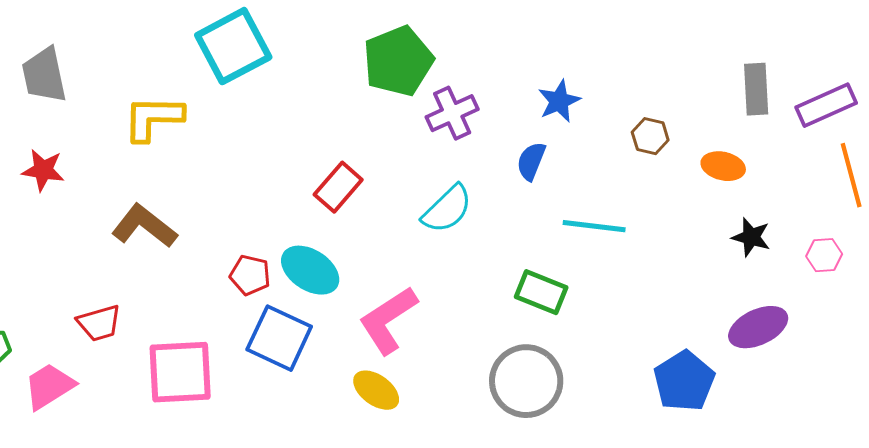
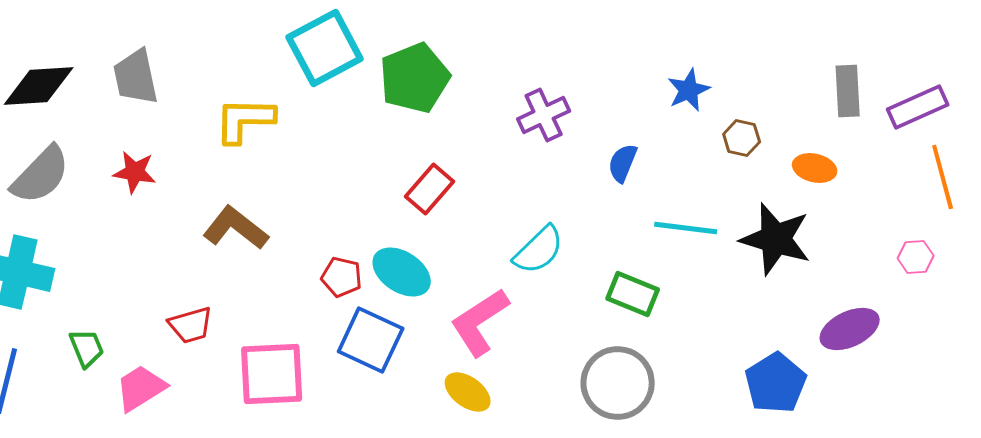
green pentagon: (398, 61) -> (415, 78), moved
blue star: (559, 101) -> (689, 90), moved
cyan semicircle: (447, 209) -> (539, 250), moved
black star: (751, 237) -> (776, 239), moved, size x1.8

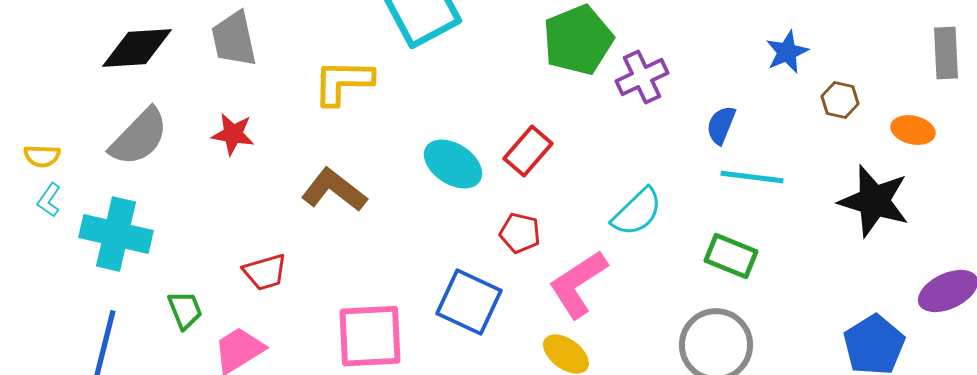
green pentagon: (415, 78) -> (578, 40), moved
cyan line: (686, 228) -> (752, 177), moved
cyan ellipse: (402, 272) -> (453, 164), moved
red pentagon: (342, 277) -> (520, 233), moved
red trapezoid: (191, 325) -> (265, 272), moved

